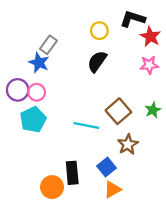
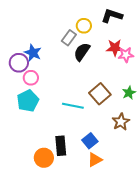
red star: (150, 37) -> (115, 48), moved, turned -30
gray rectangle: (48, 45) -> (69, 38), moved
purple circle: (18, 90) -> (19, 63), moved
brown star: (128, 144) -> (121, 122), moved

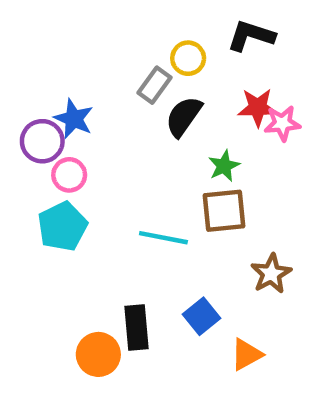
green star: (129, 93) -> (224, 166), moved
brown square: (100, 94) -> (224, 211), turned 35
orange triangle: (95, 160) -> (246, 354), moved

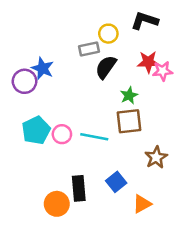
gray rectangle: (154, 85) -> (89, 49), turned 42
pink circle: (69, 175) -> (62, 134), moved

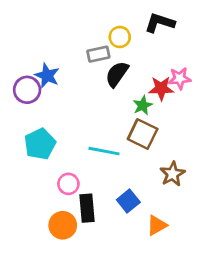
red star: (148, 62) -> (161, 88), moved
brown square: (129, 121) -> (143, 134), turned 32
pink circle: (62, 134) -> (68, 184), moved

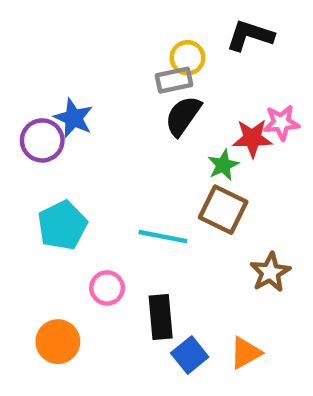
gray rectangle: (98, 54) -> (174, 80), moved
blue square: (128, 201) -> (190, 355), moved
black rectangle: (87, 208) -> (161, 317), moved
orange circle: (63, 225) -> (58, 342), moved

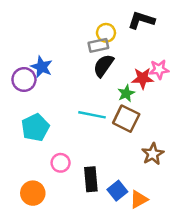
cyan line: (163, 237) -> (92, 115), moved
blue square: (190, 355) -> (117, 191), moved

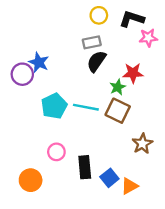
yellow circle: (106, 33) -> (99, 15), moved
pink star: (159, 69) -> (148, 38), moved
cyan pentagon: (35, 127) -> (54, 106), moved

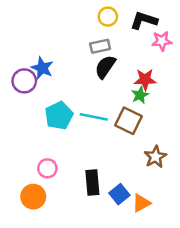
green star: (118, 87) -> (140, 95), moved
pink circle: (56, 152) -> (47, 168), moved

